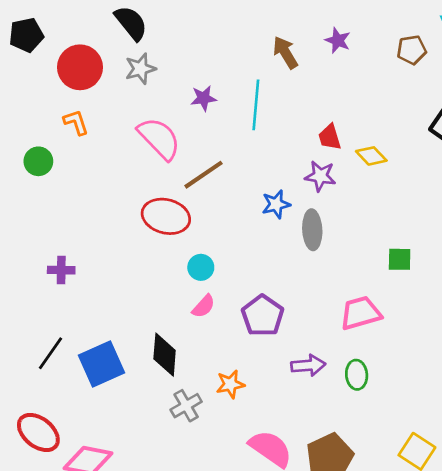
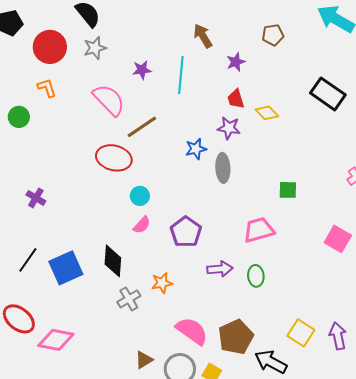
purple star: (338, 40) -> (236, 62), moved, turned 30
brown pentagon: (412, 50) -> (273, 35), moved
purple cross: (61, 270) -> (36, 198), turned 30

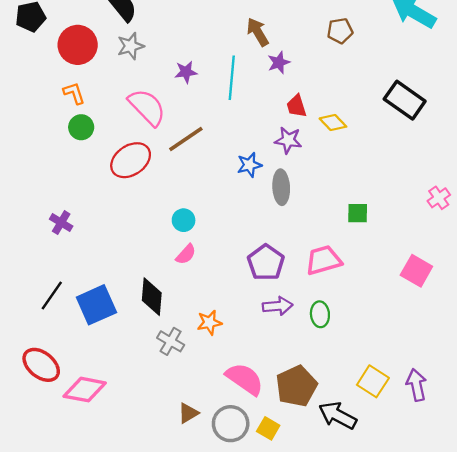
purple star: (236, 62) -> (279, 63), moved
green circle: (19, 117) -> (81, 127), moved
red ellipse: (114, 158) -> (131, 160), moved, turned -48
purple pentagon: (186, 232) -> (266, 263), moved
gray cross: (129, 299) -> (171, 341), turned -30

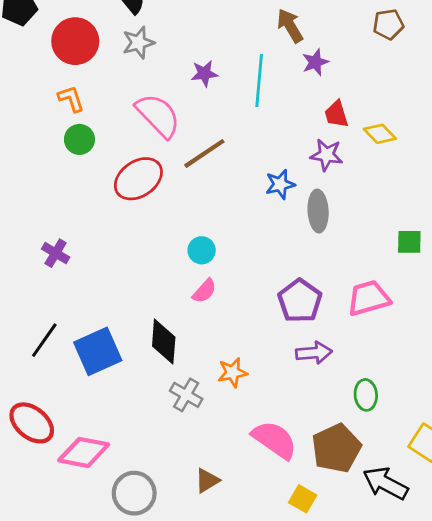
green ellipse: (320, 314) -> (366, 395), moved
gray circle: (231, 424) -> (134, 493), moved

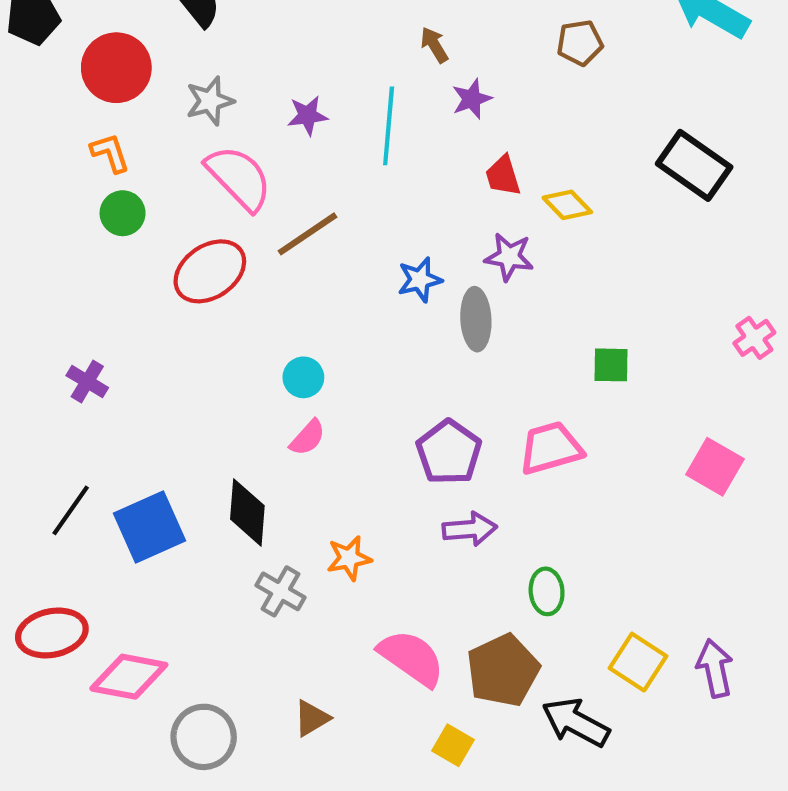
brown arrow: (290, 26) -> (434, 45), size x0.7
gray star: (138, 43) -> (210, 101), moved
purple star: (326, 155) -> (509, 257), moved
red ellipse: (32, 423) -> (52, 633), turned -51

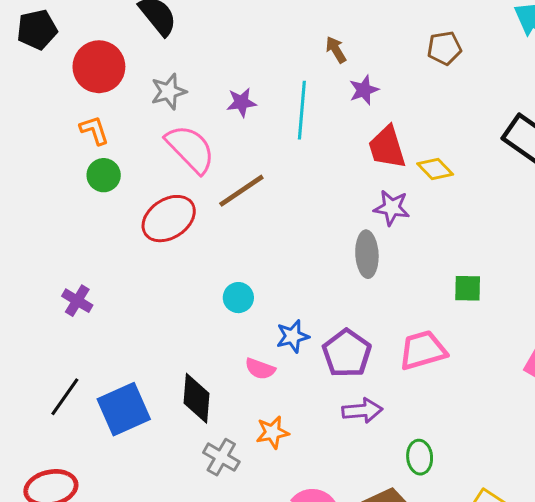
red trapezoid: (503, 176) -> (387, 147), size x1.4
blue star: (420, 280) -> (293, 336), moved
pink semicircle: (308, 438) -> (260, 369), moved, turned 68

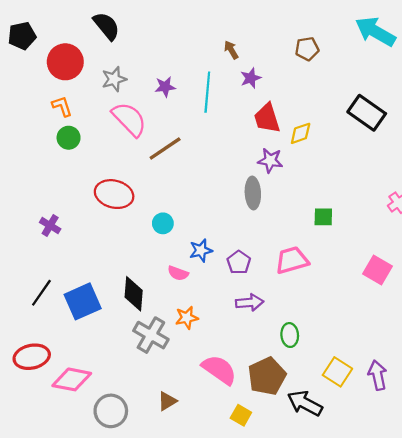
yellow diamond: (435, 169) -> (301, 133), turned -65
red ellipse: (169, 219) -> (114, 194), moved, turned 48
purple pentagon: (347, 353) -> (239, 262), size x0.7
gray cross: (221, 457) -> (151, 335), size x1.4

